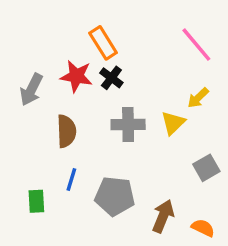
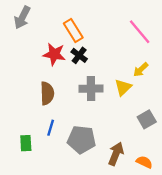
gray arrow: (31, 90) -> (22, 17), moved

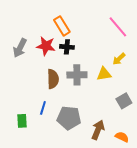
gray arrow: (22, 17) -> (20, 48), moved
black cross: (79, 55) -> (67, 47), turned -32
yellow triangle: (123, 87) -> (104, 74), turned 35
brown semicircle: (47, 93) -> (53, 79), moved

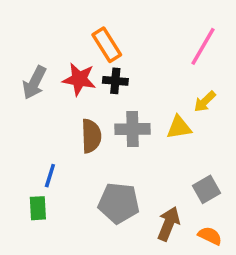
pink line: (118, 27) -> (203, 46), turned 70
gray square: (124, 101) -> (207, 189), moved
blue line: (43, 108) -> (50, 176), moved

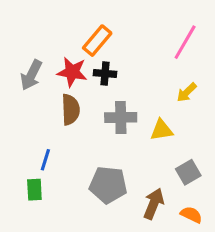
orange rectangle: (107, 45) -> (97, 41), turned 72
yellow triangle: (179, 127) -> (162, 130), moved
brown semicircle: (91, 136) -> (71, 110), moved

